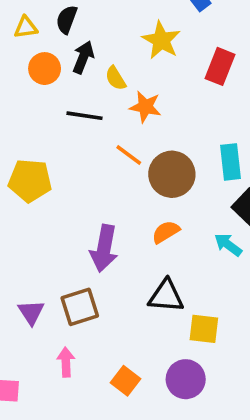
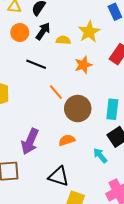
yellow semicircle: (116, 78) -> (63, 40), moved, turned 112
orange star: (145, 107) -> (83, 65), moved, turned 30

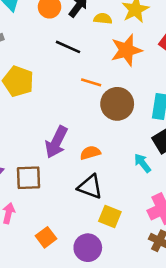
orange star: (83, 65) -> (126, 50), size x1.4
orange line: (56, 92) -> (91, 82), turned -35
orange semicircle: (67, 140) -> (90, 153), moved

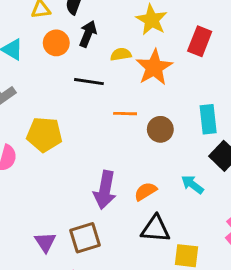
yellow semicircle: (103, 19) -> (121, 54), moved
brown circle: (117, 104) -> (160, 129), size x0.7
cyan arrow: (143, 163) -> (192, 184), moved

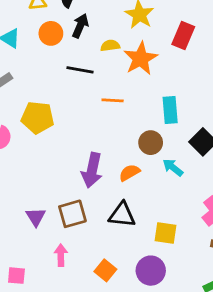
cyan rectangle: (208, 119) -> (170, 110), moved
brown circle: (160, 129) -> (151, 143), moved
black triangle: (156, 229) -> (122, 215), moved

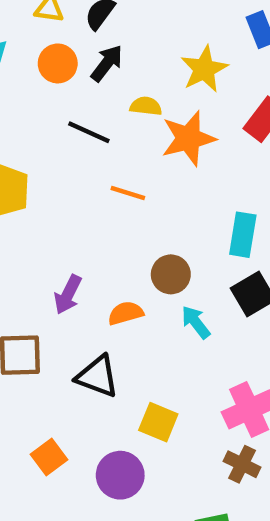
cyan rectangle: (170, 110) -> (243, 235), moved
purple arrow: (92, 170) -> (68, 294), size x0.7

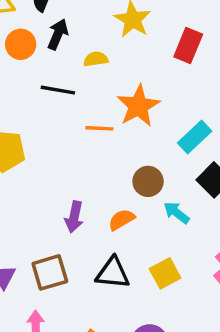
orange star: (188, 138) -> (138, 106), moved
cyan rectangle: (243, 235) -> (195, 137), turned 52
yellow square: (158, 422) -> (165, 273), moved, turned -36

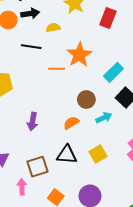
black arrow: (58, 34) -> (30, 13), turned 60
cyan arrow: (176, 213) -> (104, 118), turned 119
purple arrow: (74, 217) -> (32, 122), moved
brown square: (50, 272) -> (37, 167), moved

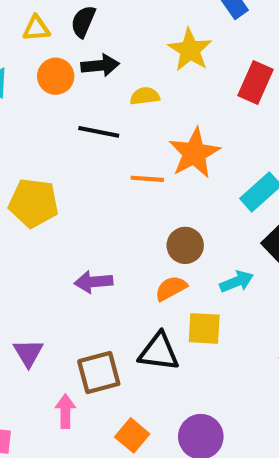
brown circle: (86, 100) -> (185, 245), moved
purple arrow: (32, 122) -> (94, 282), turned 72
yellow square: (98, 154) -> (204, 328), moved, turned 30

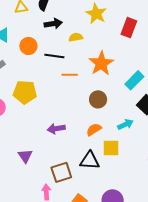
orange circle: (56, 76) -> (28, 46), moved
orange line: (147, 179) -> (70, 75), moved
brown circle: (185, 245) -> (98, 99), moved
purple triangle: (28, 353) -> (25, 156), moved

